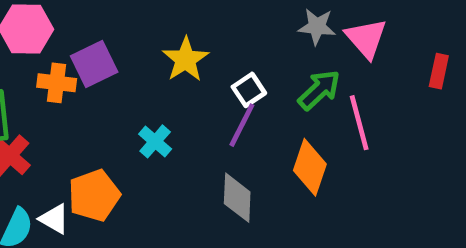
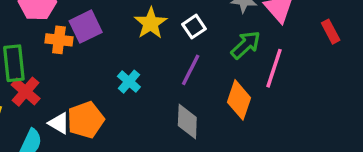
red rectangle: (439, 71) -> (331, 32), turned -40
white square: (249, 90) -> (194, 27), moved
pink line: (359, 123) -> (274, 68), turned 33
white triangle: (54, 219) -> (59, 123), moved

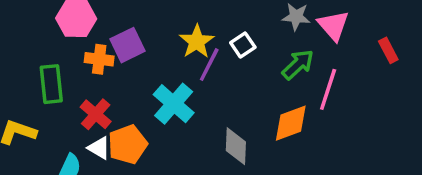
purple line: (191, 70) -> (209, 65), moved
cyan cross: (129, 82) -> (174, 104), size x1.6
red cross: (26, 92) -> (96, 114), moved
orange diamond: (239, 100) -> (291, 123), turned 51

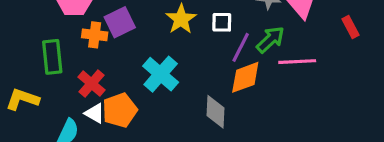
white square: (243, 45) -> (222, 22), turned 35
purple line: (209, 65) -> (241, 47), moved
pink line: (328, 89) -> (297, 62), turned 69
orange diamond: (291, 123) -> (245, 77), moved

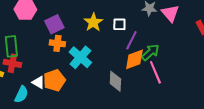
orange cross: (95, 35) -> (57, 43), moved
green arrow: (270, 40) -> (150, 52), moved
pink line: (297, 62) -> (155, 72), moved, turned 70
red cross: (92, 84) -> (12, 63), moved, turned -30

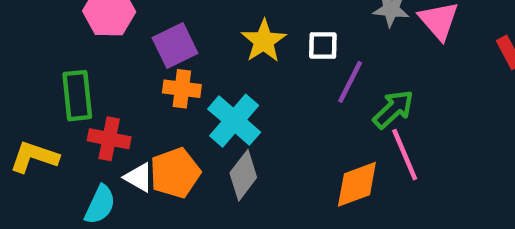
orange diamond: (134, 59) -> (357, 184), moved
red cross: (12, 63) -> (109, 139), moved
gray diamond: (115, 81) -> (243, 175), moved, turned 35

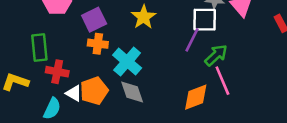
white square: (323, 46) -> (205, 20), moved, size x1.5
gray diamond: (243, 175) -> (132, 92), turned -56

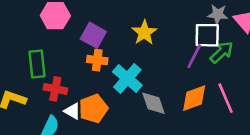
purple square: (94, 20) -> (93, 35), turned -35
green arrow: (216, 55) -> (222, 52), moved
gray diamond: (132, 92) -> (154, 103), moved
orange diamond: (196, 97) -> (194, 98), moved

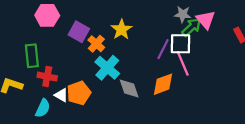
white square: (207, 35) -> (181, 44), moved
green arrow: (222, 52) -> (191, 27), moved
orange cross: (97, 60) -> (96, 44), moved, turned 35
pink line: (226, 98) -> (183, 63), moved

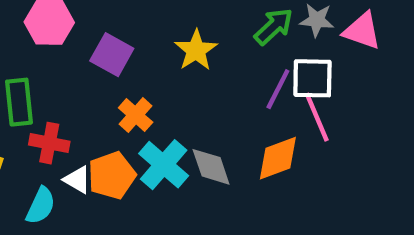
pink triangle: (206, 20) -> (362, 31), turned -30
green arrow: (191, 27) -> (274, 27), moved
orange cross: (96, 44) -> (136, 115), moved
cyan cross: (107, 68) -> (164, 165), moved

